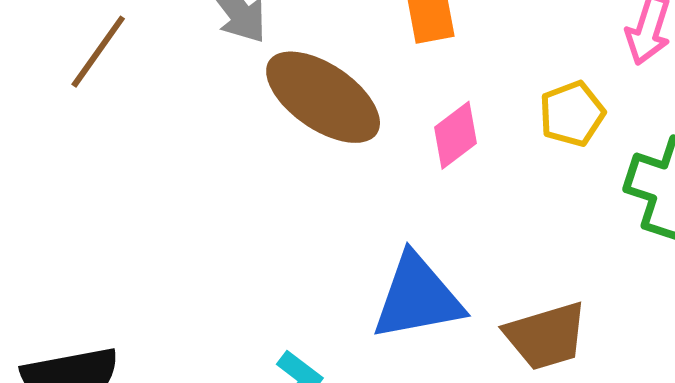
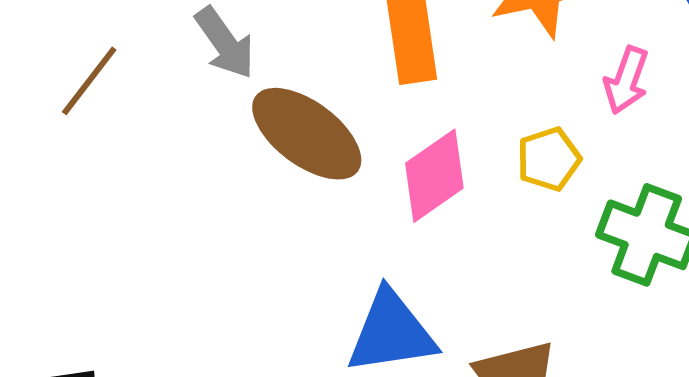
pink diamond: (455, 135) -> (434, 176), size x1.4

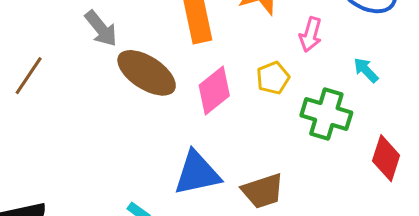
brown line: (89, 81) -> (29, 76), moved

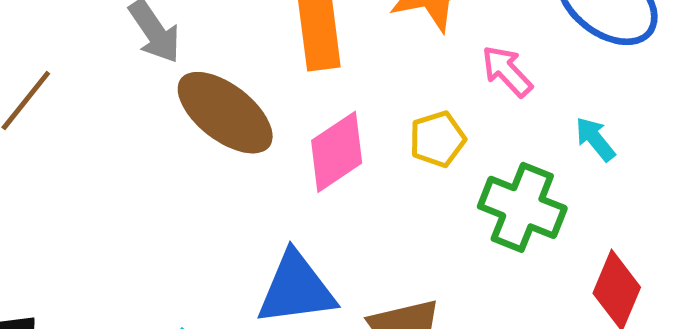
pink arrow: (311, 34) -> (507, 71), turned 116

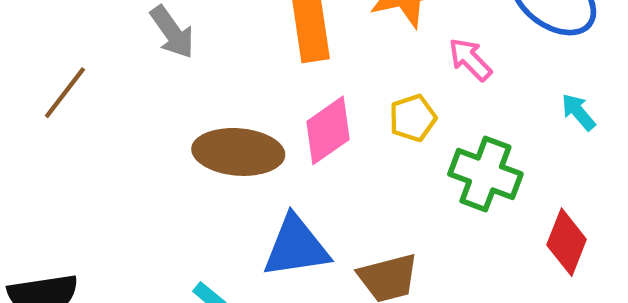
brown ellipse: (225, 113) -> (238, 152), moved, turned -32
cyan arrow: (595, 139) -> (578, 112), moved

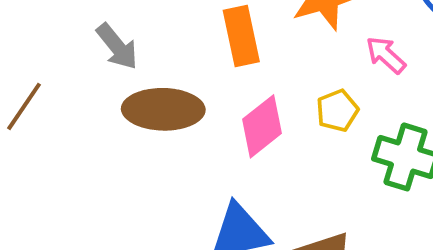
brown ellipse: (238, 152) -> (163, 109), moved

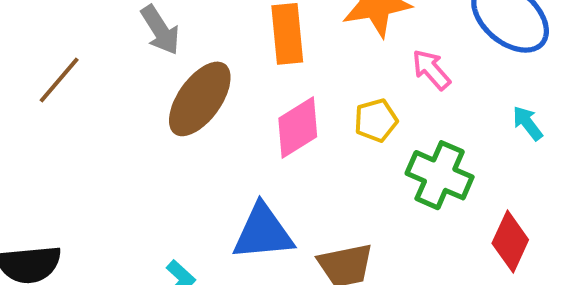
brown ellipse: (163, 109) -> (200, 99), turned -62

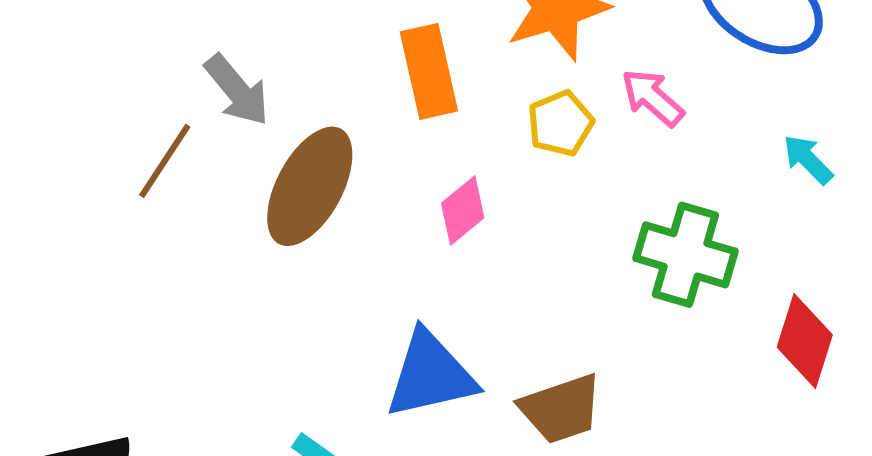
brown line: (59, 80) -> (165, 161), moved
yellow pentagon: (376, 120) -> (560, 123), moved
pink diamond: (298, 128) -> (463, 210), size x0.7

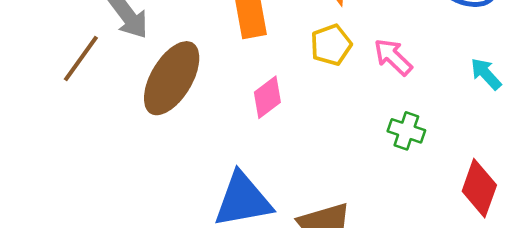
pink arrow: (653, 98) -> (393, 57), moved
green cross: (685, 255) -> (406, 131), size x0.6

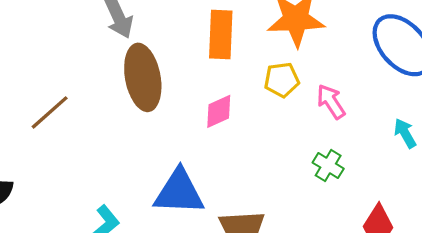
brown line: (81, 58) -> (50, 112), moved
brown ellipse: (172, 78) -> (143, 77), turned -54

